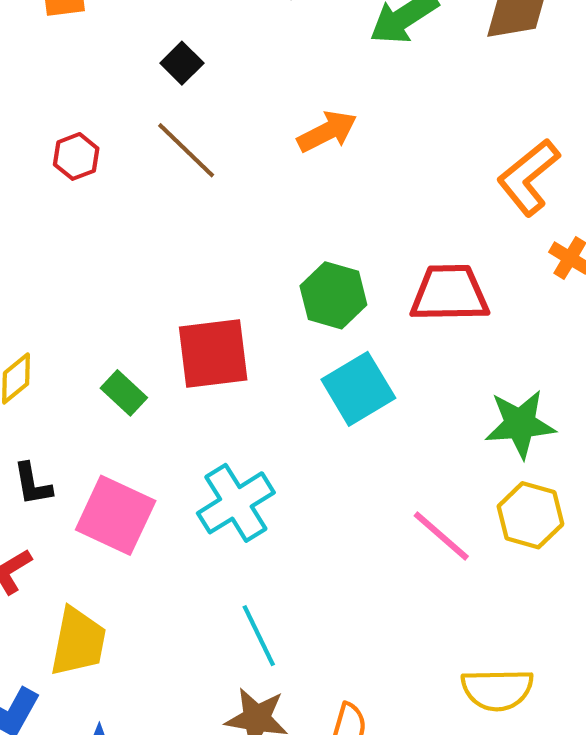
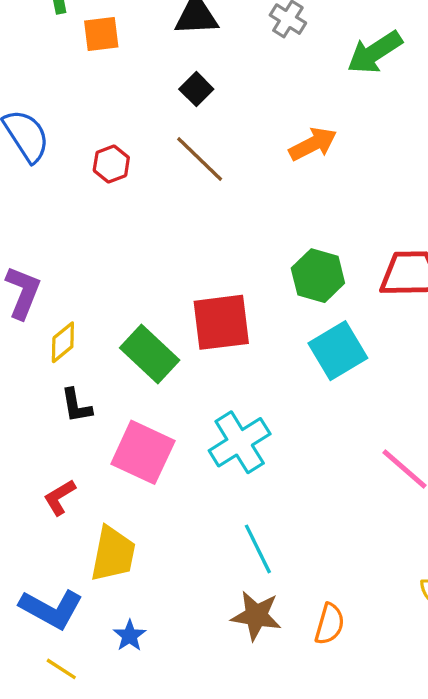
green rectangle: (124, 393) -> (150, 354), size x1.6
black L-shape: (33, 484) -> (76, 406), moved

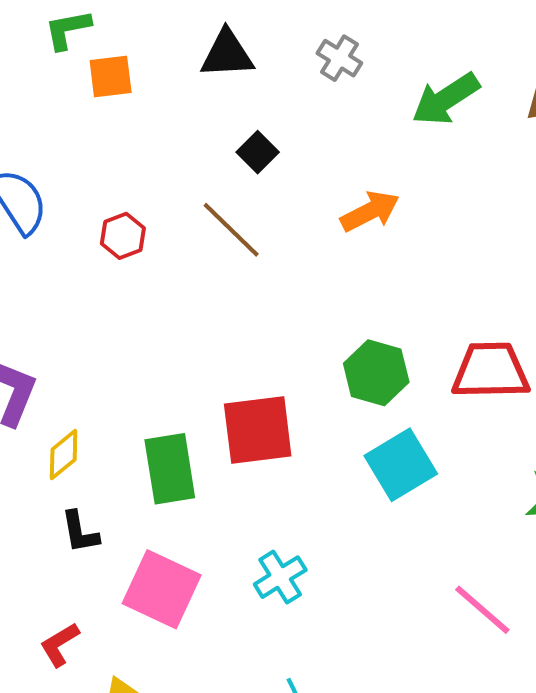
black square: (196, 89) -> (258, 152), moved
green rectangle: (150, 354) -> (170, 469), turned 38
cyan cross: (240, 442) -> (280, 577), size x0.7

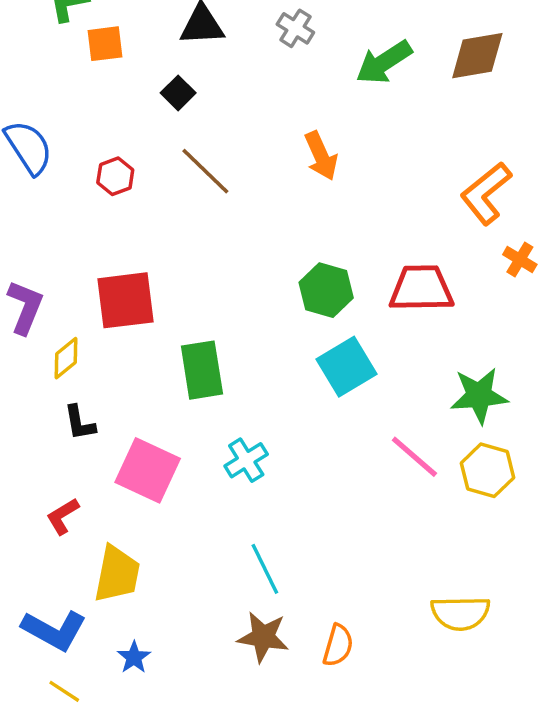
black square: (258, 152) -> (178, 93), moved
orange arrow: (370, 211) -> (321, 156), turned 93
red square: (258, 430) -> (125, 300), moved
green rectangle: (170, 469) -> (202, 370), moved
pink line: (482, 610) -> (414, 457), moved

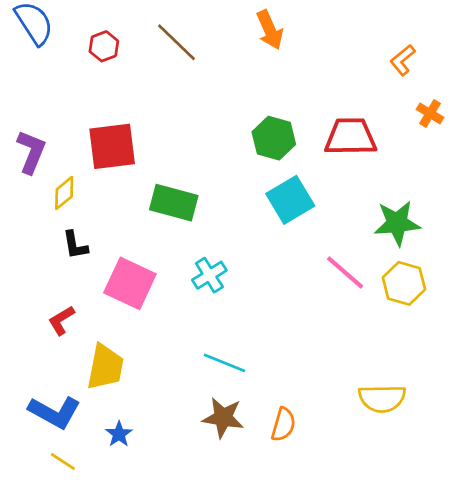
orange L-shape: (486, 193) -> (403, 60), size x0.6
green rectangle: (202, 370) -> (174, 203), turned -66
cyan line: (265, 569) -> (224, 363), turned -42

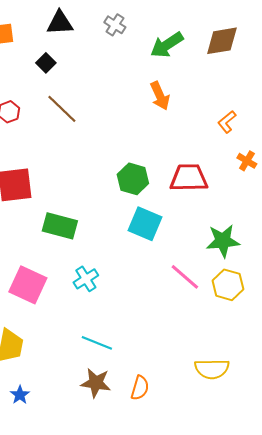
orange arrow: (270, 30) -> (160, 96), moved
cyan square: (290, 200) -> (145, 224), turned -36

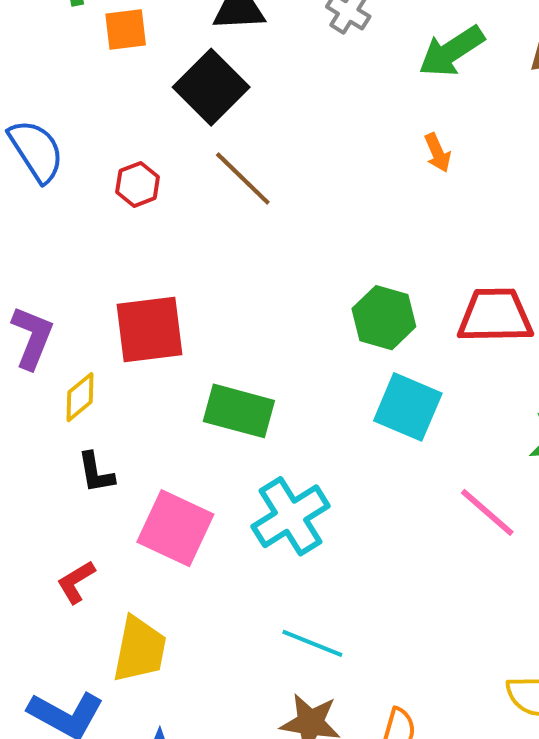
black square: (46, 63) -> (211, 87), size x1.8
orange arrow: (160, 96) -> (438, 153), size x0.7
cyan cross: (86, 279) -> (291, 516), size x1.5

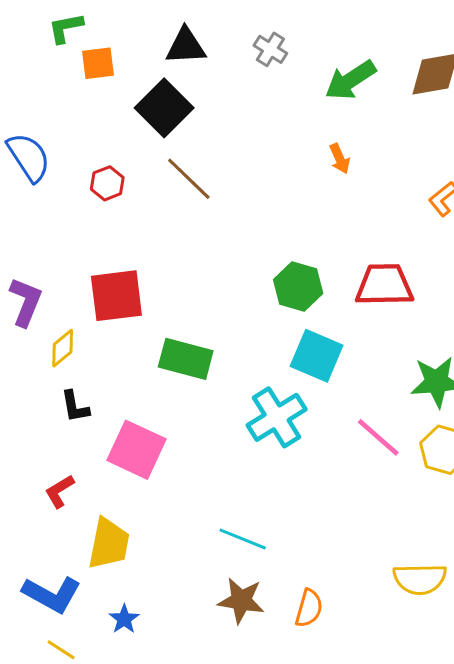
cyan cross: (291, 516) -> (277, 417), moved

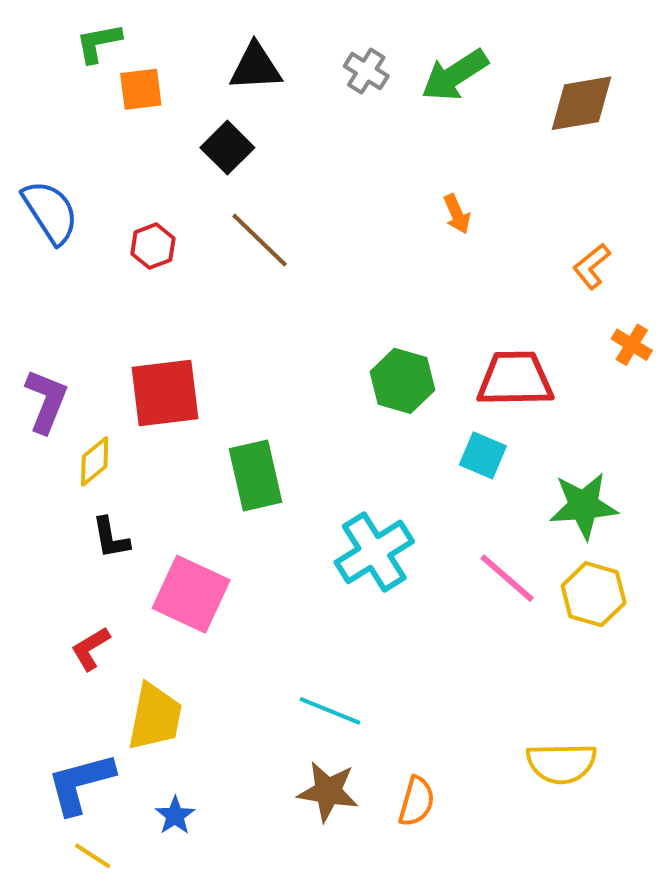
green arrow: (350, 80) -> (455, 75), moved
black square: (164, 108) -> (227, 148), size x0.7
cyan square: (317, 356) -> (483, 455), moved, size x0.7
green rectangle: (186, 359) -> (256, 475), turned 62
blue L-shape: (52, 594) -> (80, 783), turned 136

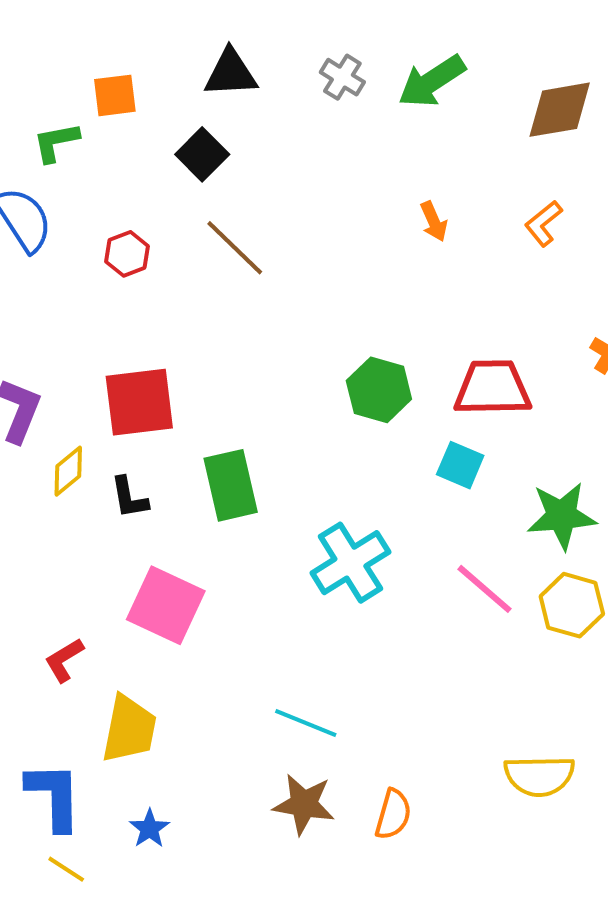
green L-shape: (99, 43) -> (56, 142), moved
orange L-shape: (592, 266) -> (543, 223), moved
black L-shape: (111, 538) -> (129, 498), moved
blue L-shape: (80, 783) -> (54, 796), turned 104

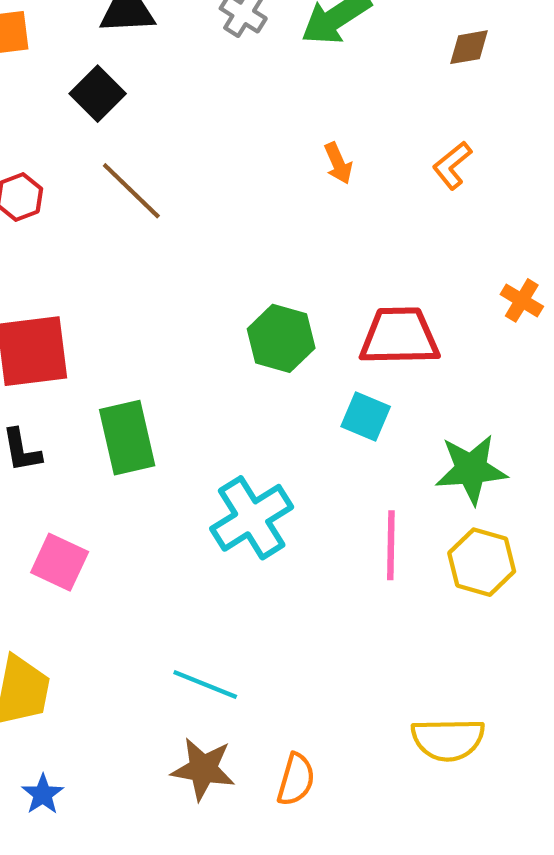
brown diamond: (560, 110) -> (469, 47), size x0.6
pink line: (485, 589) -> (391, 545), turned 50
pink square: (166, 605) -> (60, 562), size x0.7

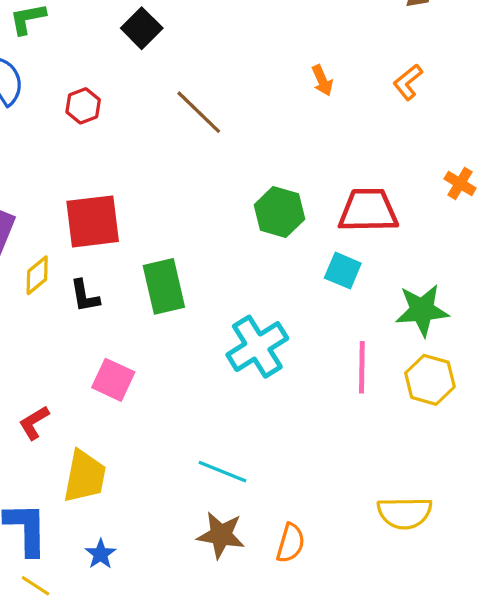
brown line: (131, 191) -> (199, 112), moved

